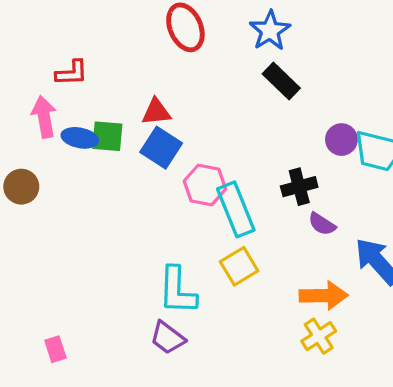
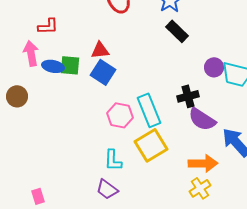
pink hexagon: (205, 185) -> (120, 115), moved
purple semicircle: (322, 224) -> (202, 119), size x1.6
yellow square: (239, 266) -> (151, 145), size x1.4
cyan L-shape: (177, 291) -> (113, 160), size x0.7

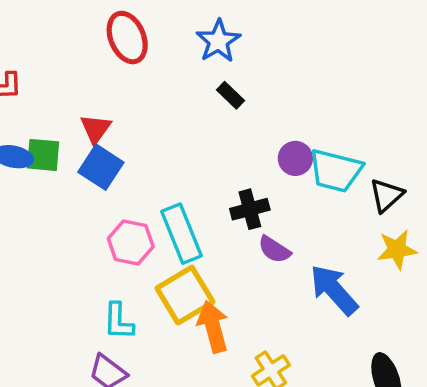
black rectangle: (177, 31) -> (231, 95), size x0.7
red triangle: (100, 50) -> (96, 129), turned -48
purple semicircle: (202, 119) -> (274, 250), size x0.7
orange arrow: (203, 163) -> (213, 327), moved, turned -104

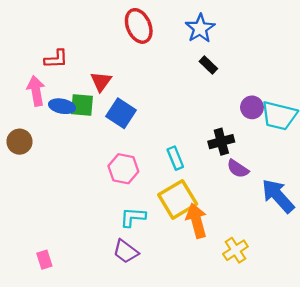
red triangle: (96, 129) -> (101, 81), moved
cyan rectangle: (181, 234) -> (175, 158), size x0.6
pink hexagon: (131, 242) -> (123, 169), moved
cyan L-shape: (118, 321) -> (133, 217), turned 92

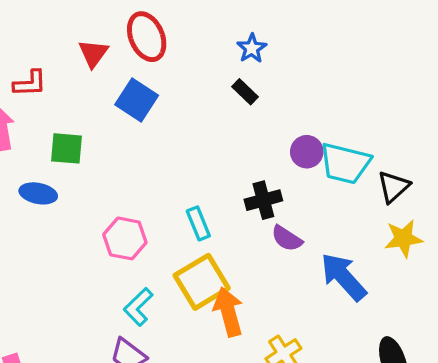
blue star: (200, 28) -> (252, 48), moved, size x0.7
red triangle: (101, 81) -> (93, 53), moved
blue ellipse: (62, 106) -> (38, 193), moved
blue square: (121, 113) -> (137, 100), moved
cyan L-shape: (133, 217) -> (138, 307), turned -48

